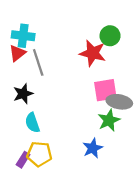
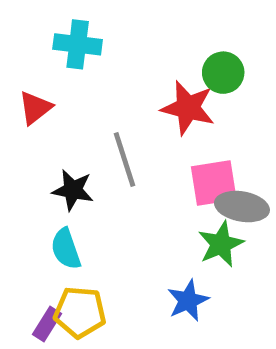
cyan cross: (23, 36) -> (78, 44), moved
gray line: (38, 62) -> (125, 160), moved
black star: (23, 94) -> (73, 190), moved, turned 30

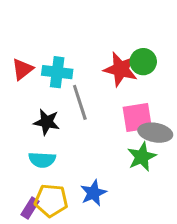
cyan cross: (78, 44) -> (57, 72), moved
green circle: (223, 73) -> (143, 62), moved
cyan semicircle: (66, 249) -> (42, 160), turned -68
blue star: (188, 300) -> (93, 193), moved

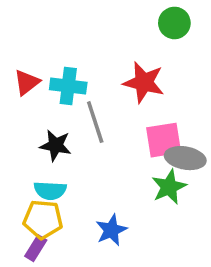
green circle: (143, 62) -> (174, 23), moved
yellow pentagon: (51, 200) -> (43, 219), moved

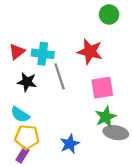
black star: (56, 145) -> (27, 82), moved
gray ellipse: (185, 158) -> (116, 133), moved
cyan semicircle: (50, 190) -> (20, 115), moved, turned 30

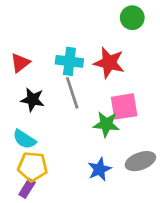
cyan cross: (43, 54) -> (69, 61), moved
green star: (106, 117) -> (106, 124), moved, turned 30
gray ellipse: (116, 133) -> (140, 161), turned -30
blue star: (70, 144) -> (99, 169), moved

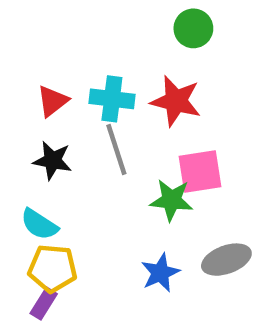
green circle: (132, 18) -> (193, 28), moved
red triangle: (20, 63) -> (53, 101), moved

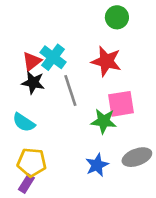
cyan cross: (112, 99) -> (53, 57), moved, turned 30
black star: (53, 160) -> (33, 83), moved
cyan semicircle: (39, 224) -> (24, 122), moved

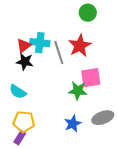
cyan cross: (53, 57) -> (40, 43), turned -30
red star: (106, 61) -> (80, 46), turned 30
gray line: (70, 91) -> (59, 53), moved

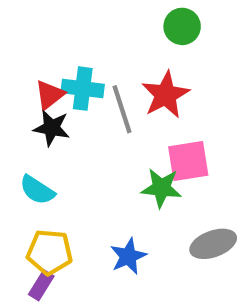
blue star: (73, 124) -> (128, 256), moved

